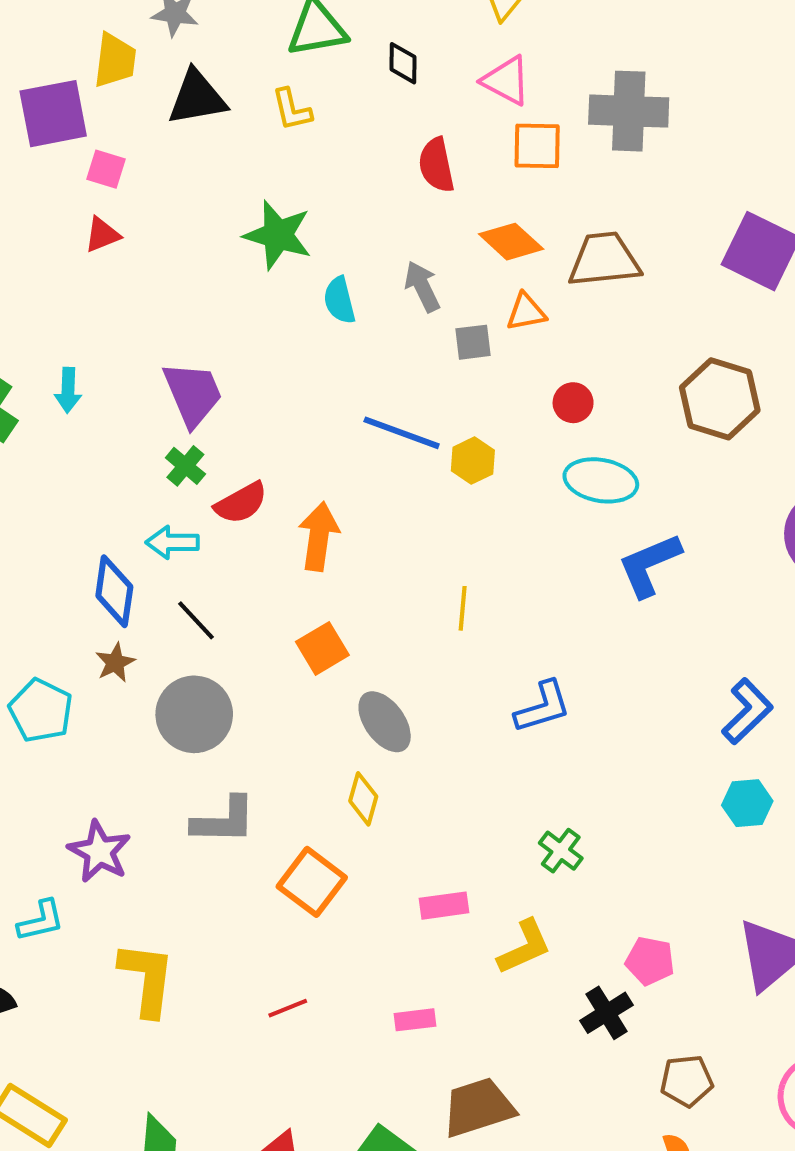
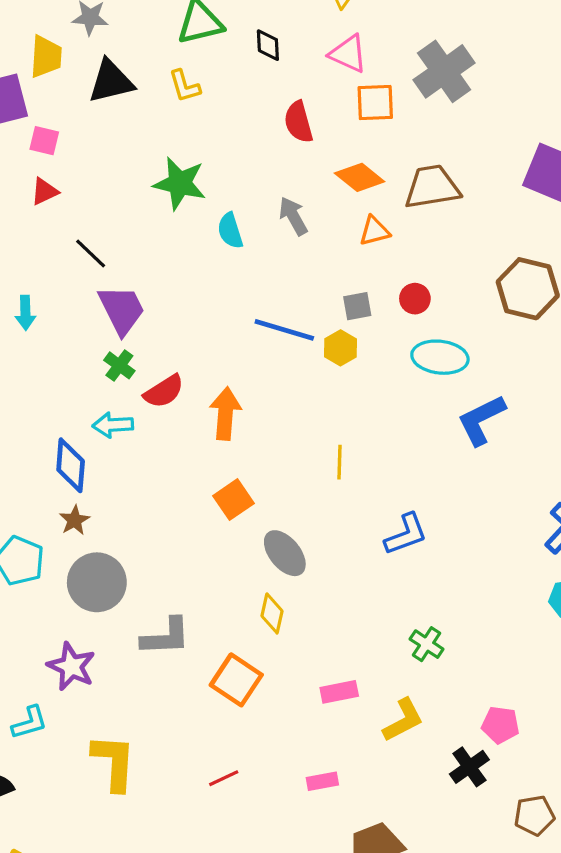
gray cross: (629, 111) -> (444, 71), turned -34
gray square: (473, 342) -> (357, 306), moved
black line: (196, 620) -> (91, 254), moved
gray circle: (194, 714) -> (97, 582), moved

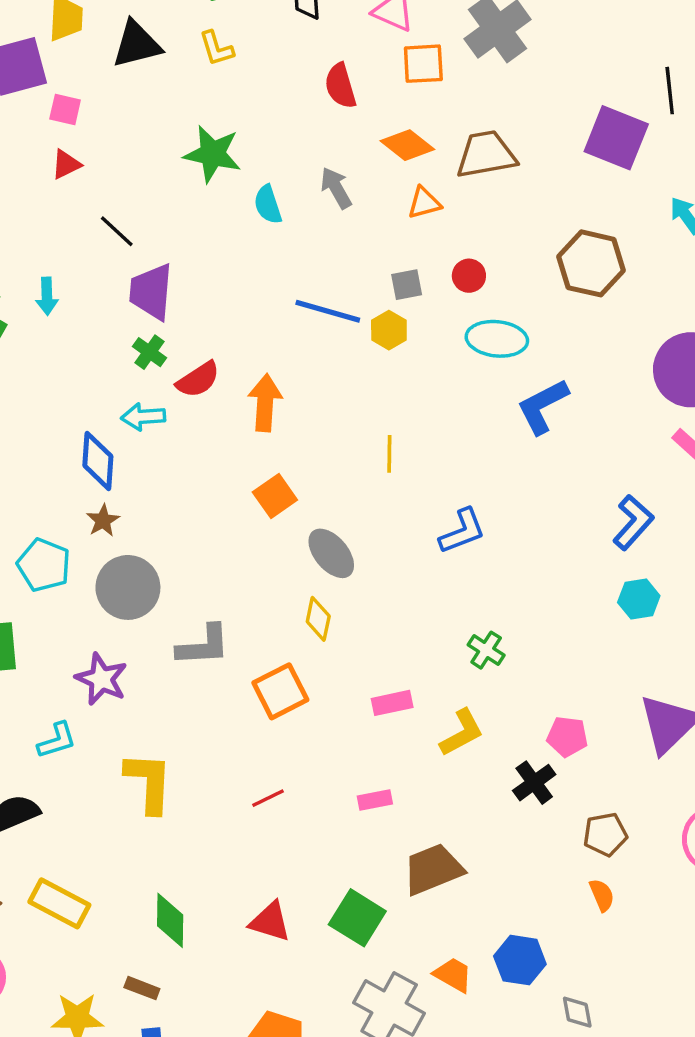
purple trapezoid: (122, 310) -> (151, 292), turned -148
orange square: (236, 680) -> (280, 691), turned 30

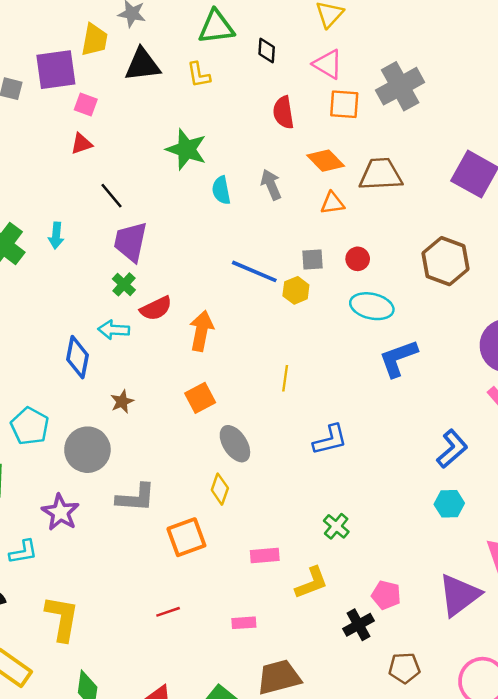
brown star: (103, 520) -> (122, 402), moved
yellow L-shape: (149, 782) -> (62, 618), moved

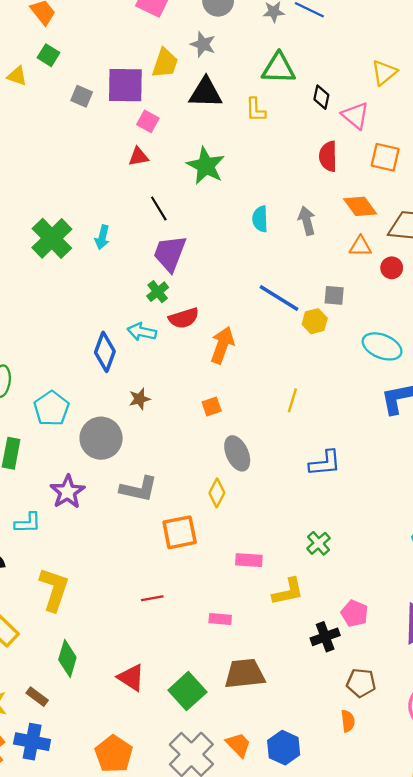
pink triangle: (328, 64) -> (355, 115), moved
green star: (186, 149) -> (206, 166), moved
red circle: (358, 259) -> (392, 268), moved
orange square: (200, 398) -> (212, 406), size x0.7

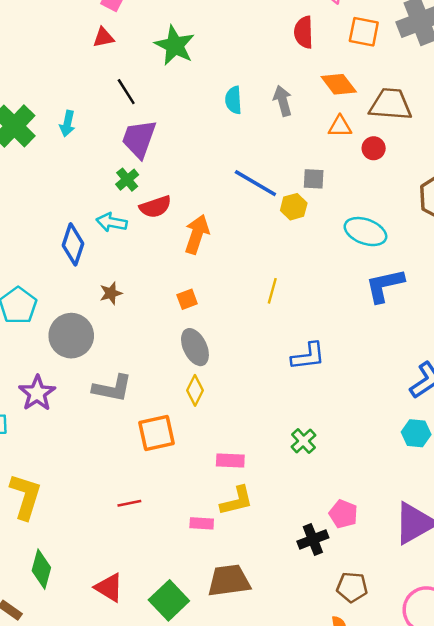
gray ellipse: (237, 453) -> (195, 347), moved
yellow L-shape: (288, 592) -> (237, 501), moved

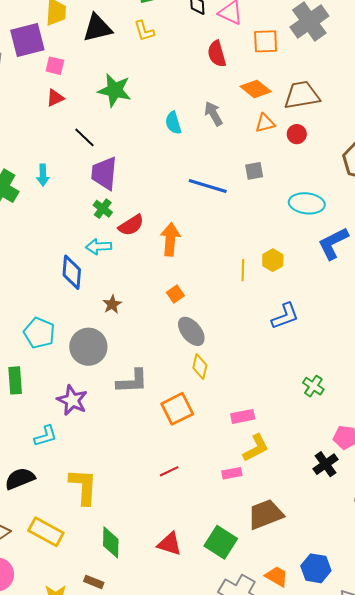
yellow hexagon: (294, 207) -> (273, 260), moved
green cross: (303, 441) -> (313, 386), moved

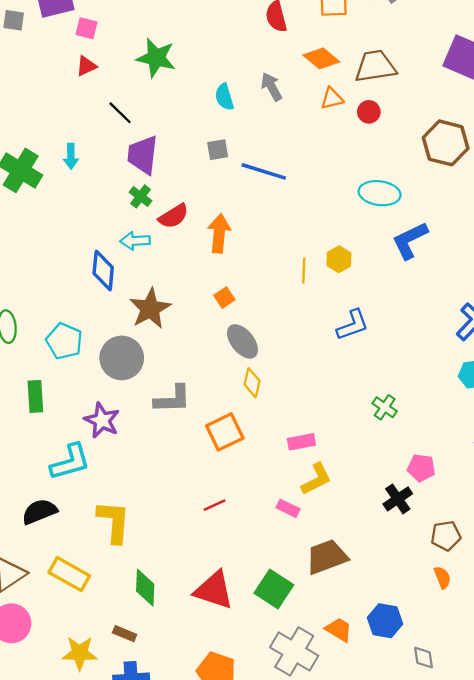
gray square: (254, 171) -> (218, 150), moved
brown star: (112, 304) -> (150, 309), size x1.8
cyan L-shape: (46, 436) -> (70, 462), size x1.5
pink rectangle: (232, 473) -> (288, 508), turned 36
red triangle: (169, 544) -> (214, 590), size x1.4

